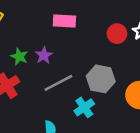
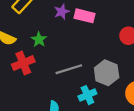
purple star: (44, 55) -> (62, 12), moved

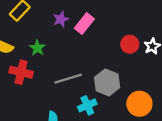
pink rectangle: (84, 16) -> (84, 24), turned -66
red cross: (23, 63) -> (21, 72), turned 35

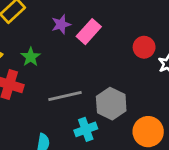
red circle: (130, 44) -> (144, 47), moved

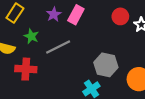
green star: (31, 57) -> (31, 36), moved
gray line: (65, 96) -> (58, 47), moved

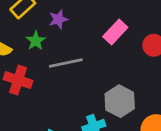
purple star: (54, 14) -> (58, 19), moved
pink rectangle: (76, 15) -> (115, 32), moved

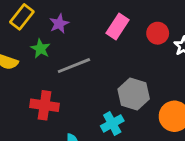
red cross: (18, 80) -> (45, 105), moved

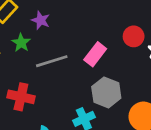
purple star: (59, 24) -> (41, 20), turned -30
pink rectangle: (118, 27) -> (95, 54), moved

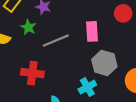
pink rectangle: (95, 54) -> (92, 31), turned -36

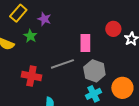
gray line: (56, 41) -> (62, 64), moved
cyan cross: (87, 87) -> (93, 94), moved

